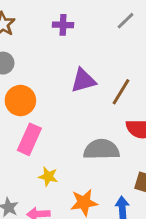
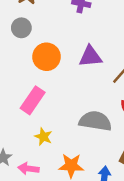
orange circle: (20, 101) -> (47, 57), moved

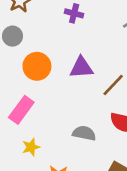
gray semicircle: (95, 121) -> (84, 133), size x0.7
yellow star: (43, 137) -> (31, 147), turned 30

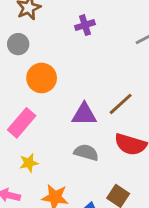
purple cross: (74, 13) -> (85, 25), turned -36
purple triangle: (81, 68) -> (84, 114), moved

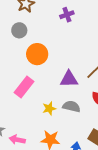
yellow star: (29, 163) -> (49, 108), moved

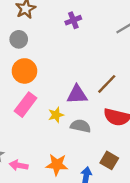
orange circle: (37, 54) -> (24, 71), moved
yellow star: (49, 108) -> (56, 115), moved

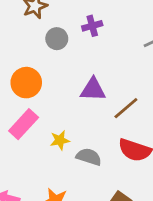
gray circle: (19, 39) -> (57, 39), moved
purple triangle: (77, 94) -> (93, 90), moved

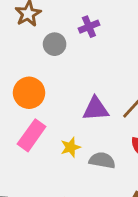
purple triangle: (93, 90) -> (96, 109), moved

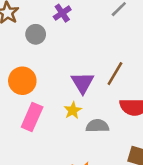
purple triangle: (96, 109) -> (83, 83), turned -45
yellow star: (71, 147) -> (73, 110), moved

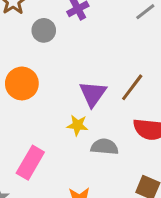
yellow star: (73, 110) -> (77, 125), turned 30
pink rectangle: (32, 117) -> (30, 163), moved

